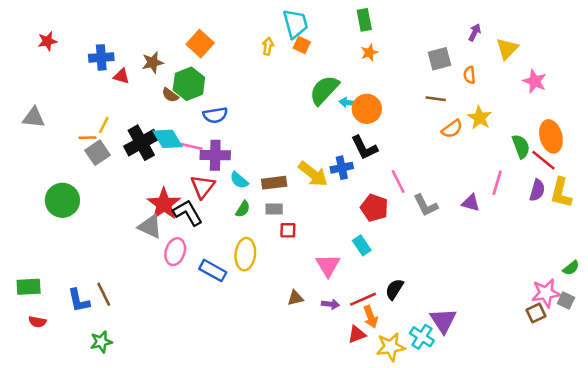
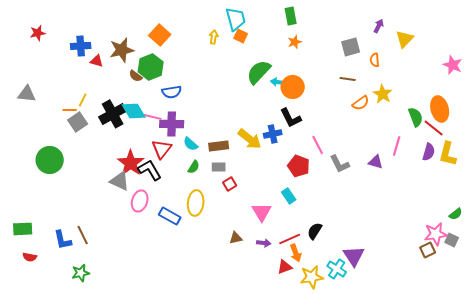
brown star: (153, 62) -> (122, 50), size x1.4
pink star: (535, 81) -> (453, 65), moved
red square: (288, 230) -> (230, 184), turned -32

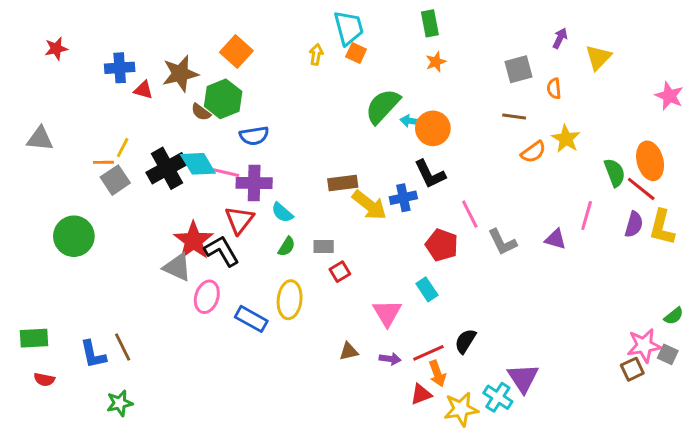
brown rectangle: (219, 146) -> (343, 183), moved

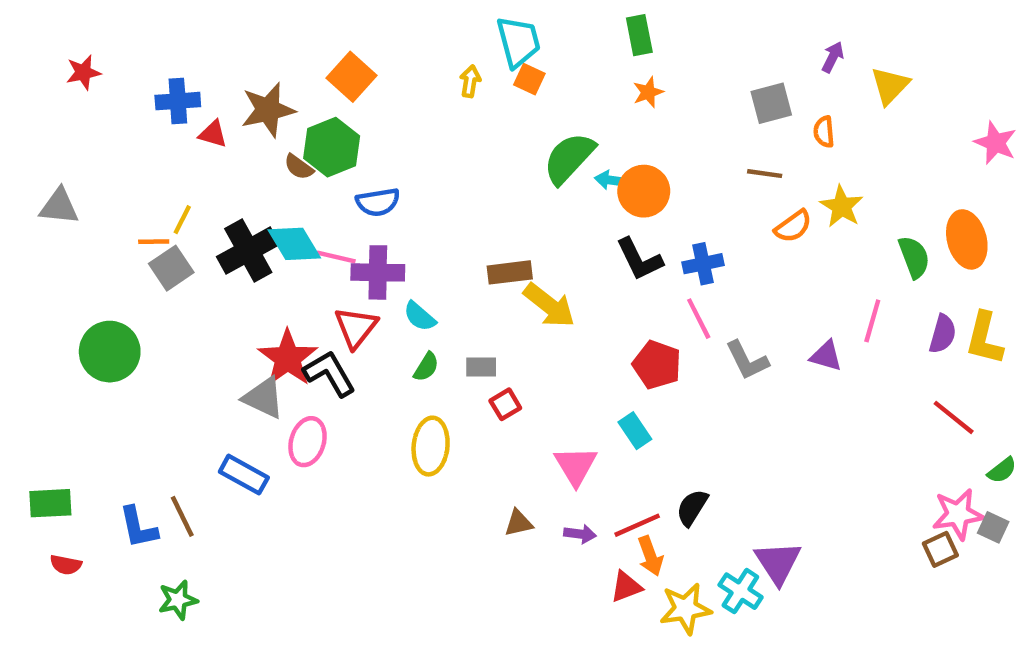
red line: (641, 189) -> (954, 417), moved
blue cross: (403, 198) -> (703, 264), moved
blue rectangle: (251, 319) -> (244, 475), moved

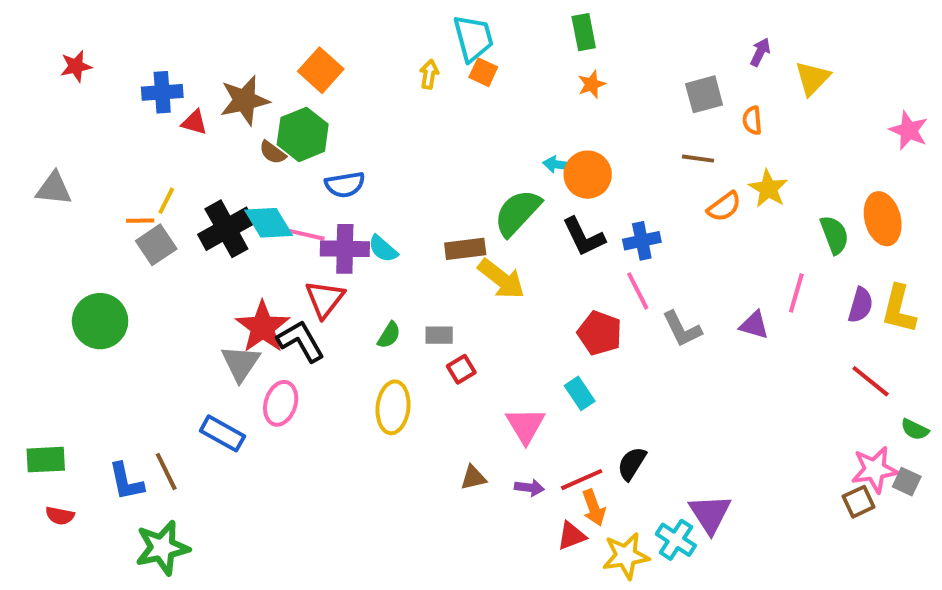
green semicircle: (569, 158) -> (517, 213), moved
cyan semicircle: (420, 316) -> (383, 249), moved
gray triangle: (264, 398) -> (240, 363), turned 39
green semicircle: (1002, 470) -> (915, 429), turned 64
green star: (178, 600) -> (162, 548), size x1.5

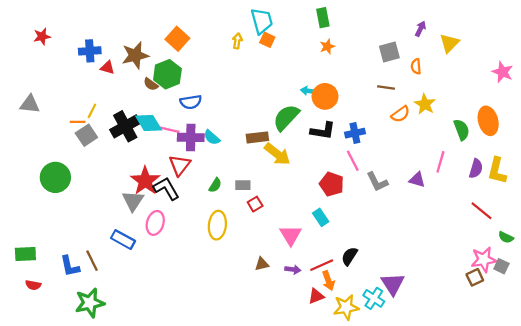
black L-shape: (584, 237) -> (323, 131), turned -55

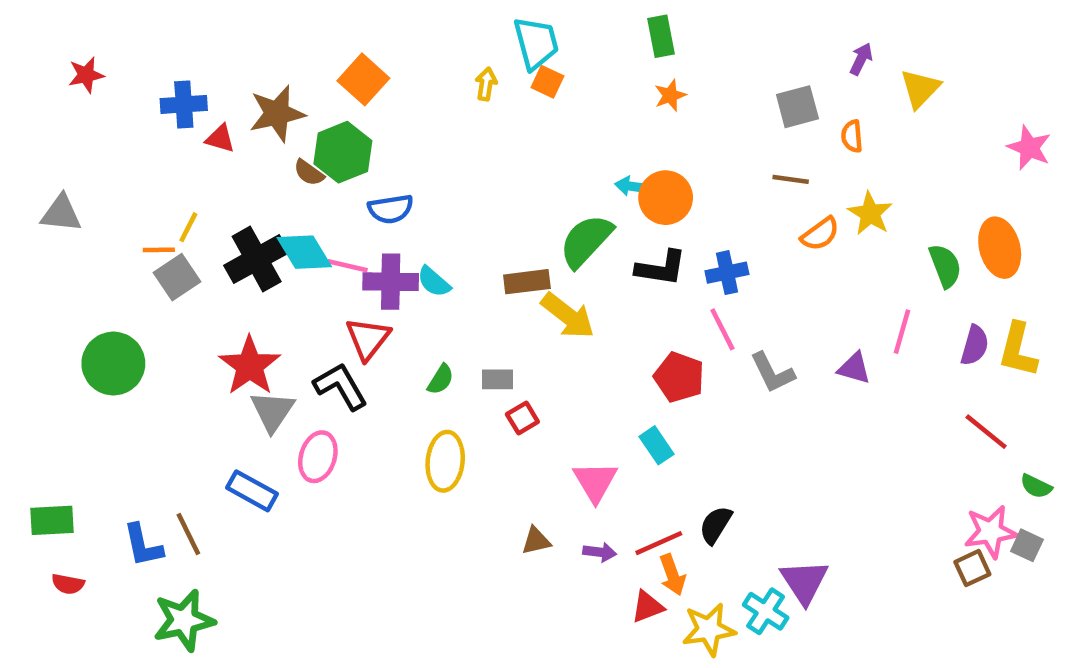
red star: (145, 181) -> (250, 366), moved

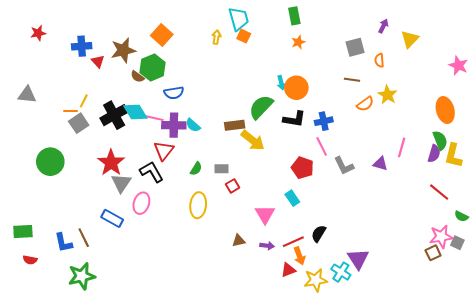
red triangle: (220, 139) -> (98, 61), turned 32
cyan arrow: (632, 186) -> (281, 83), turned -112
green semicircle: (945, 266) -> (440, 140), moved

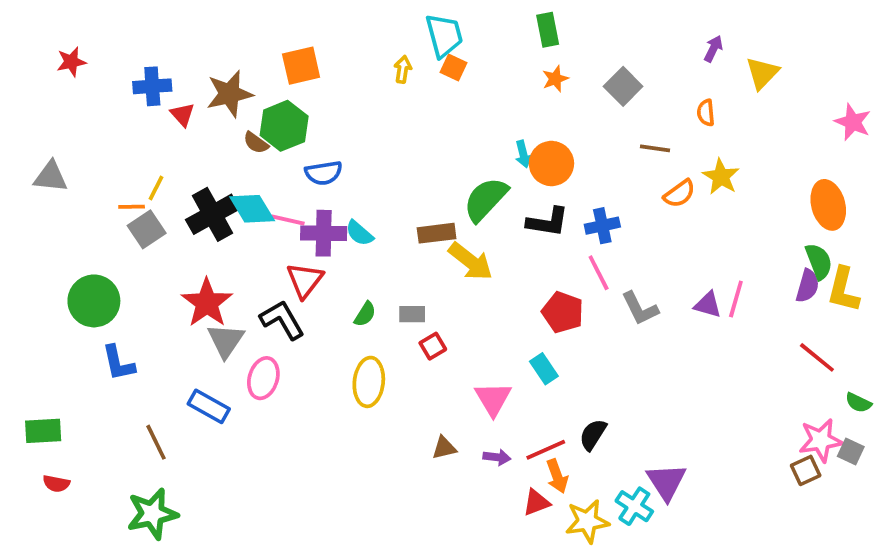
orange square: (162, 35) -> (301, 66), turned 35
gray square: (355, 47) -> (623, 86), moved, turned -30
pink line: (402, 147) -> (736, 299), moved
blue L-shape: (63, 243) -> (118, 363), moved

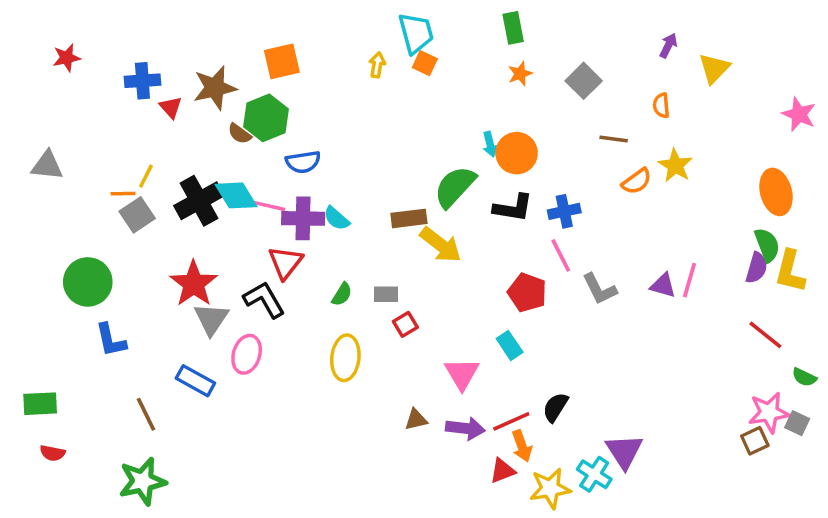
purple arrow: (497, 457) -> (465, 428), size x1.5

